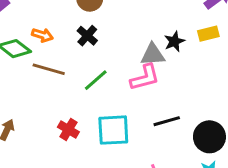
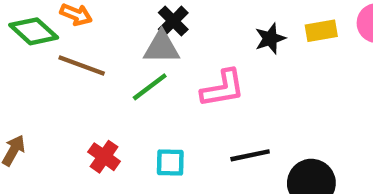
black cross: (87, 36) -> (173, 21), moved
gray triangle: (153, 55) -> (162, 47), moved
cyan square: (113, 130) -> (170, 162), size x0.6

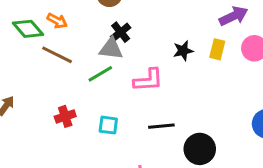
yellow rectangle: (321, 31) -> (217, 49), turned -72
red cross: (104, 157) -> (65, 116), turned 30

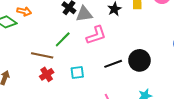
gray triangle: (111, 49) -> (84, 14), moved
brown line: (57, 55) -> (42, 55), moved
black circle: (200, 149) -> (139, 60), moved

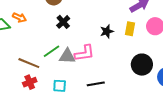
gray triangle: (84, 14) -> (67, 56), moved
black circle: (139, 60) -> (142, 65), moved

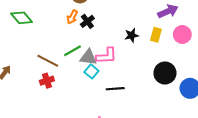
orange arrow: (19, 17) -> (72, 17), moved, turned 88
cyan square: (60, 86) -> (91, 71), moved, turned 32

